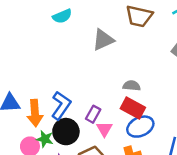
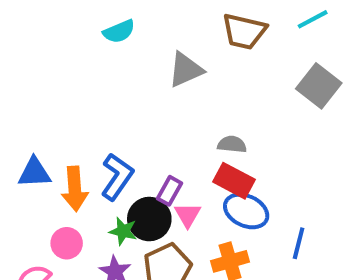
blue ellipse: (140, 127) -> (246, 211), turned 50
black circle: (66, 132) -> (149, 219), moved
green star: (45, 139) -> (123, 231), moved

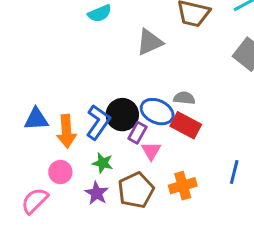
blue ellipse: (246, 211) -> (157, 112), moved
black circle: (149, 219) -> (122, 115), moved

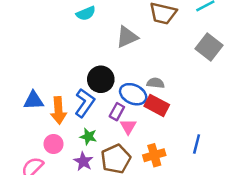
black circle: (122, 115) -> (101, 79), moved

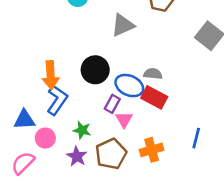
blue triangle: (34, 100) -> (24, 120), moved
blue L-shape: (85, 103) -> (57, 100), moved
orange arrow: (58, 110) -> (51, 75), moved

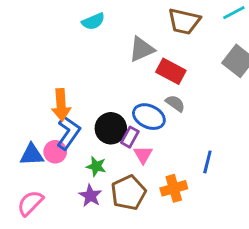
black circle: (95, 70) -> (111, 128), moved
gray semicircle: (153, 74) -> (175, 103), turned 30
red rectangle: (154, 97) -> (171, 71), moved
pink circle: (45, 138) -> (55, 152), moved
blue line: (196, 138) -> (207, 162), moved

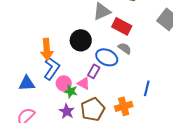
black circle: (111, 128) -> (81, 40), moved
pink circle: (55, 152) -> (64, 83), moved
pink triangle: (143, 155) -> (84, 83), moved, turned -32

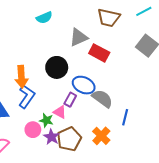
gray semicircle: (125, 48) -> (102, 99), moved, size x1.5
pink circle: (64, 83) -> (33, 130), moved
orange cross: (124, 106) -> (101, 136), turned -30
purple star: (67, 111) -> (52, 137), moved

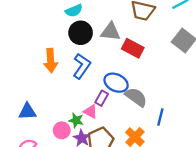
gray triangle: (78, 37) -> (110, 32), turned 30
black circle: (57, 67) -> (81, 33), moved
orange arrow: (21, 77) -> (51, 60), moved
blue L-shape: (27, 96) -> (82, 66), moved

